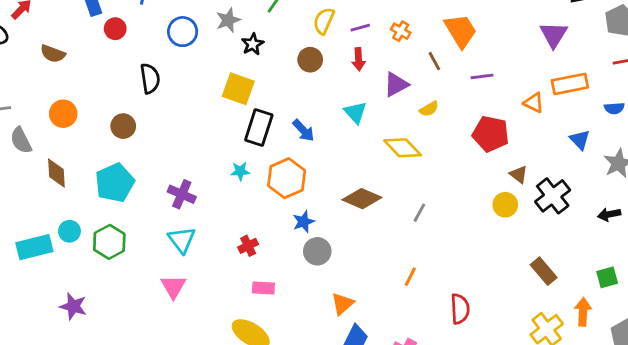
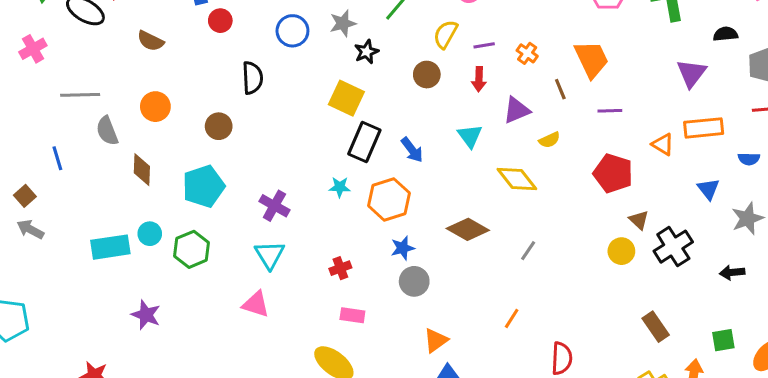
pink triangle: (173, 287) -> (256, 304), turned -48

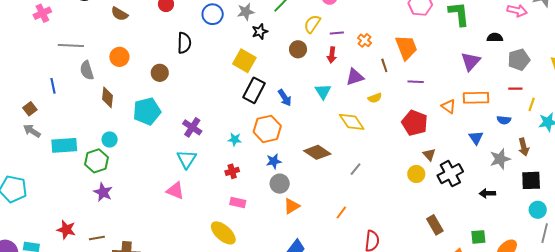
cyan star: (340, 187) -> (235, 139), moved
cyan rectangle: (110, 247) -> (64, 145), moved
green hexagon: (192, 249) -> (97, 161), moved
orange triangle: (436, 340) -> (292, 206), moved

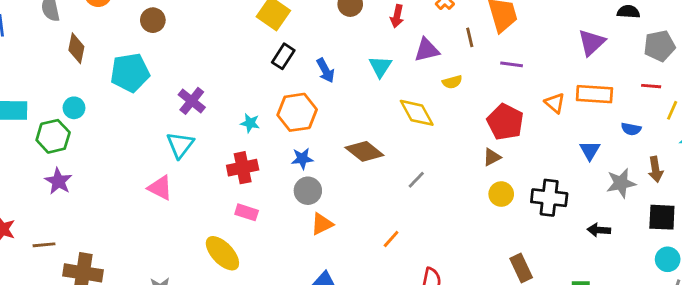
black rectangle: (254, 90) -> (283, 56), size x0.7
brown triangle: (429, 155) -> (492, 157), moved, turned 40
red cross: (232, 171) -> (243, 168), size x1.5
black cross: (450, 174) -> (549, 198), turned 30

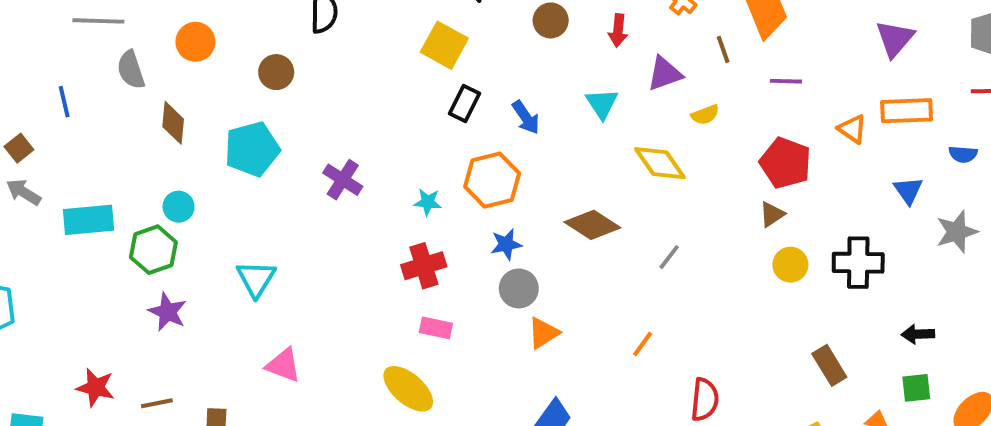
cyan triangle: (180, 145) -> (256, 279), moved
pink triangle: (160, 188) -> (283, 365), moved
black arrow: (599, 230) -> (918, 334), moved

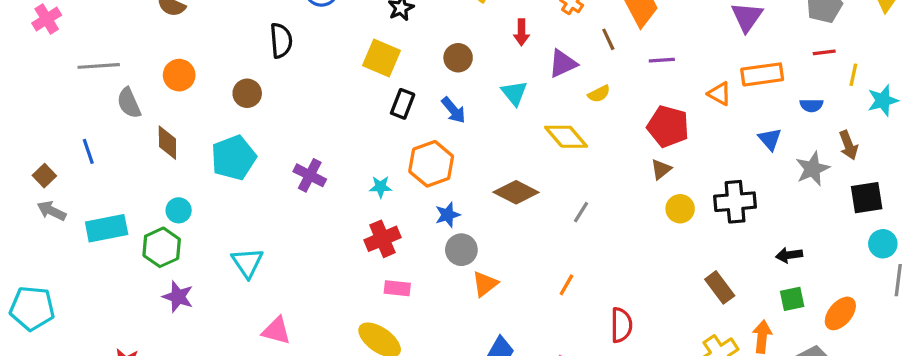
brown circle: (551, 20) -> (458, 58), moved
blue line: (64, 102) -> (88, 151), moved

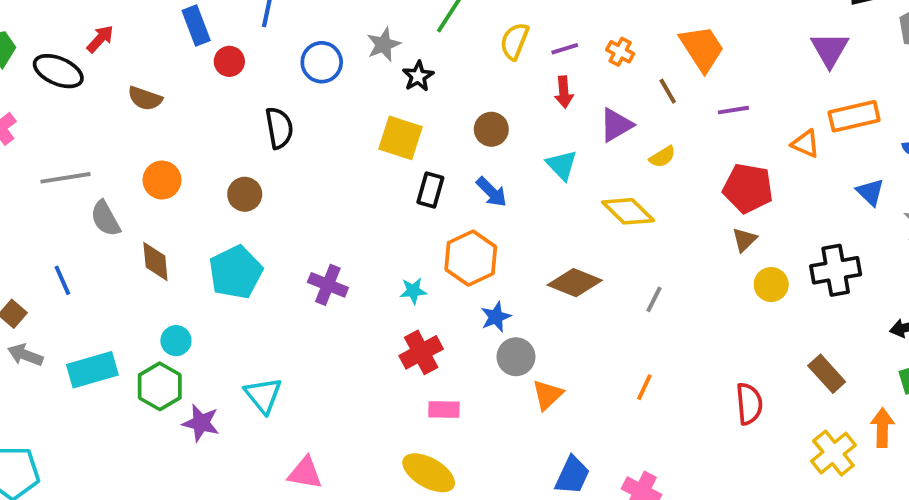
purple star: (178, 297) -> (201, 423), moved
red semicircle: (621, 325) -> (749, 404), moved

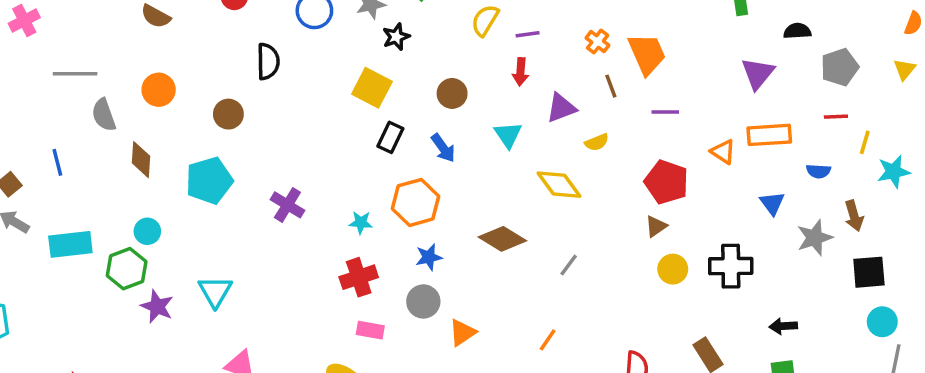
orange cross: (620, 52) -> (598, 42), moved
gray circle: (516, 357) -> (423, 301), moved

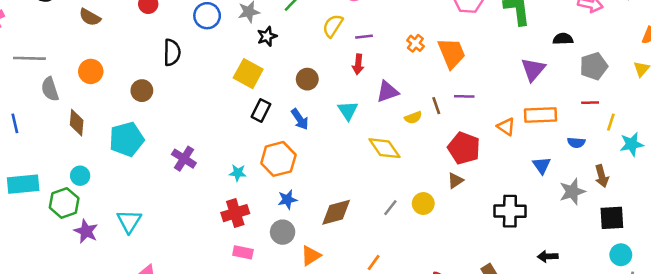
brown line: (611, 86) -> (436, 106), moved
brown diamond: (502, 239) -> (336, 212), moved, turned -48
yellow circle: (673, 269) -> (423, 204), moved

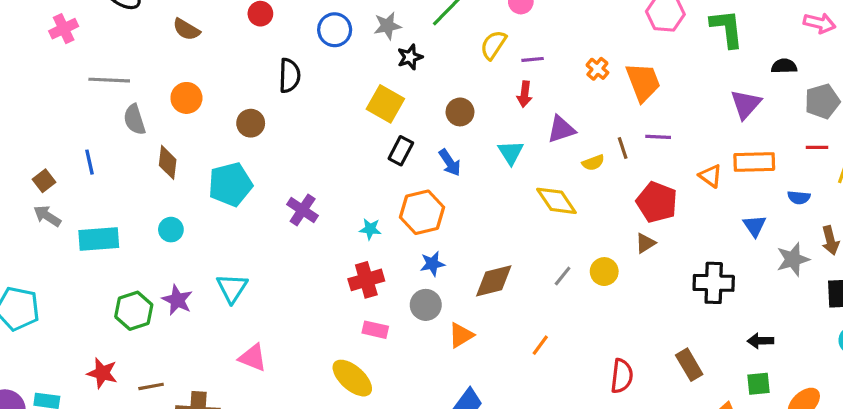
green hexagon: (64, 203) -> (134, 311), moved

